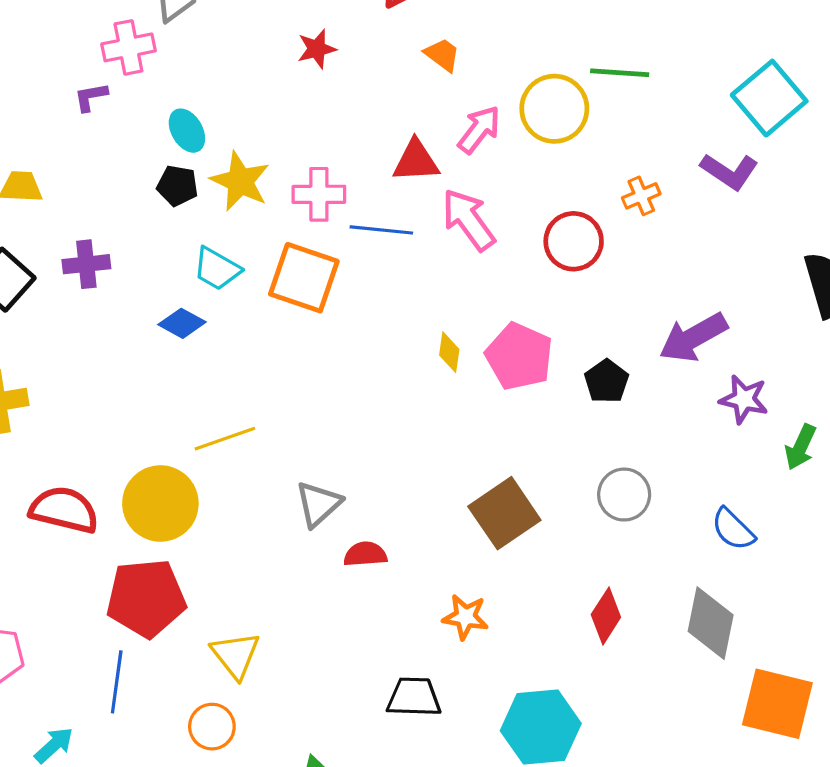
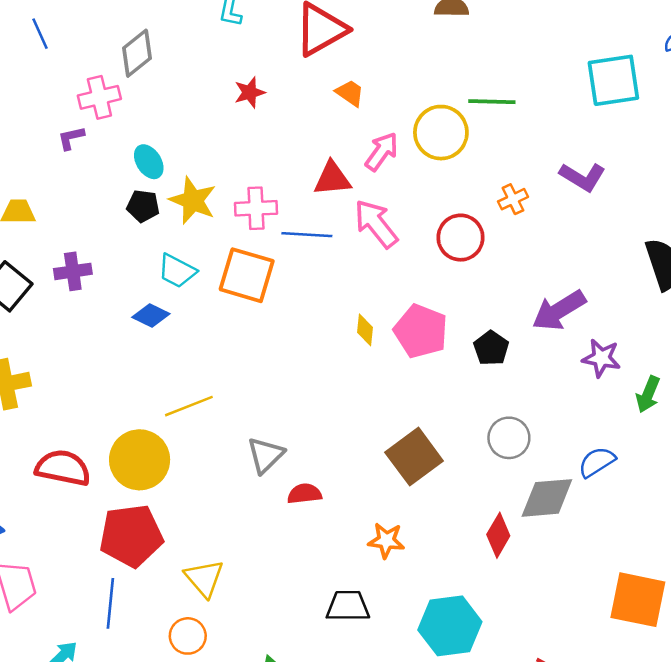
cyan square: (769, 98) -> (613, 80), moved, turned 34
blue semicircle: (733, 529) -> (597, 462), turned 105
gray diamond: (711, 623) -> (547, 498), moved, turned 76

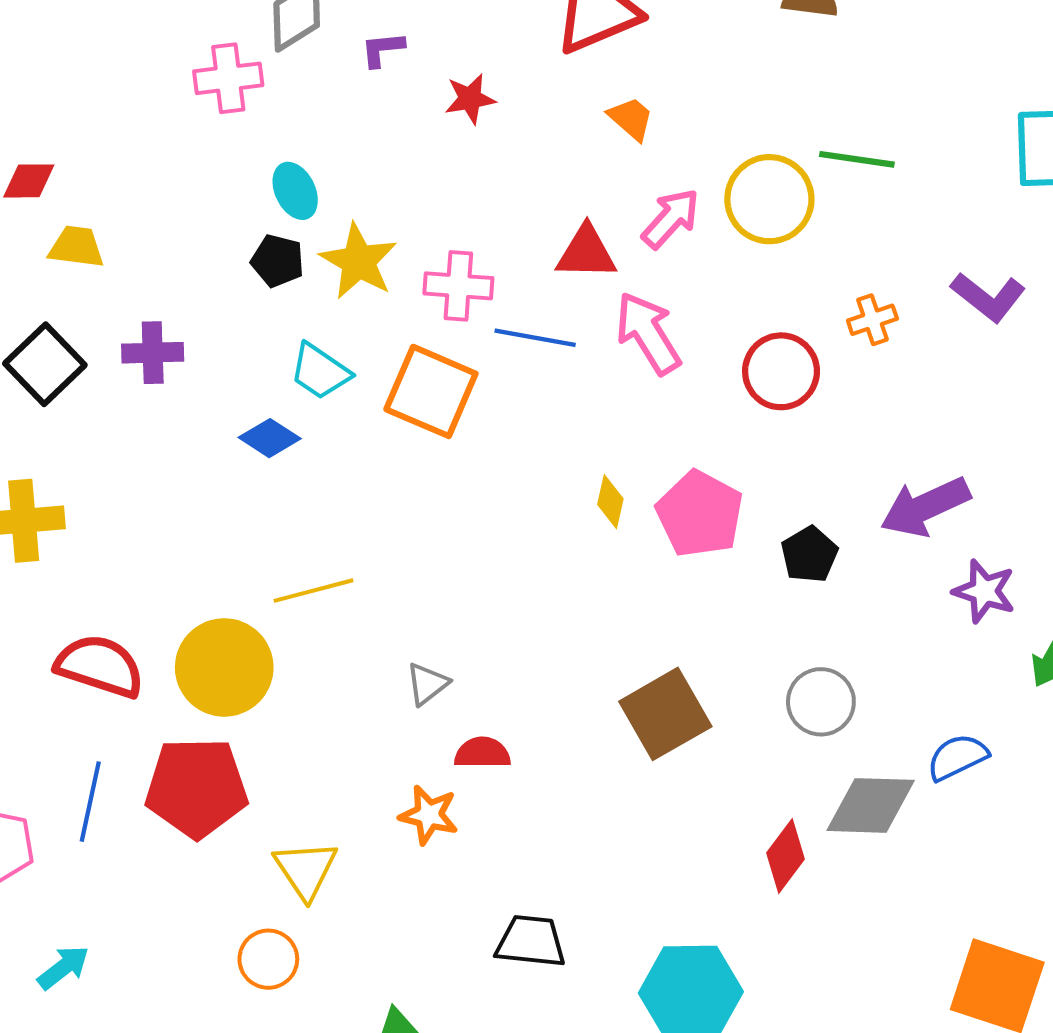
purple L-shape: (71, 138) -> (382, 49), moved
gray triangle: (266, 455) -> (427, 684), size x0.7
orange star: (386, 540) -> (429, 815), moved
blue line: (110, 603) -> (90, 802), moved

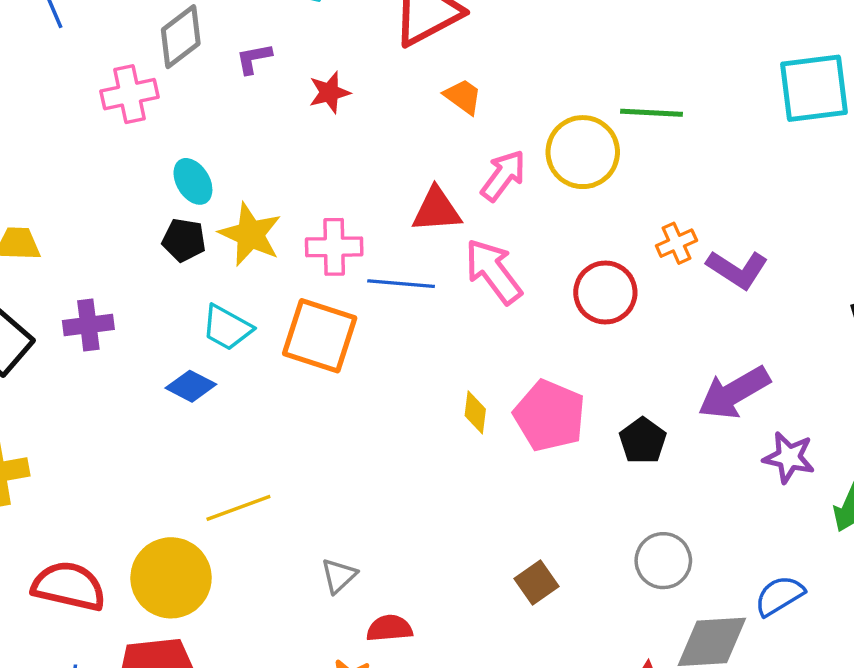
purple L-shape: (988, 297) -> (737, 269), moved
brown square: (665, 714) -> (536, 582), size x0.6

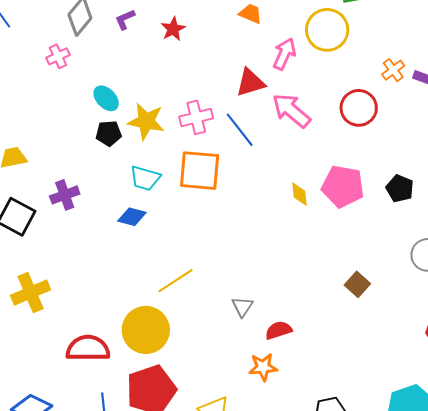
pink cross: (129, 94) -> (58, 56), size x0.7
blue line: (401, 284) -> (240, 130), turned 60

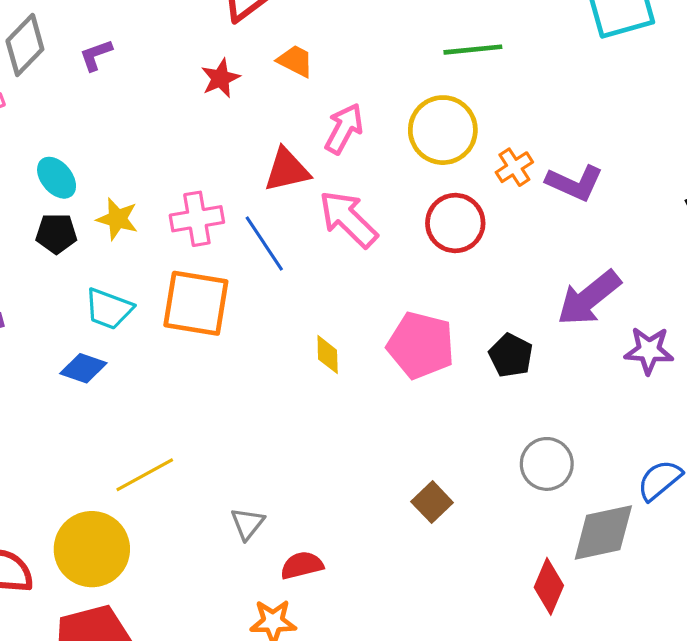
red star: (173, 29) -> (220, 78), moved
yellow circle: (327, 30) -> (443, 130), moved
yellow star: (146, 121) -> (117, 219), size x0.7
yellow diamond: (299, 194) -> (328, 355), moved

